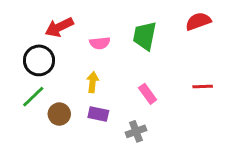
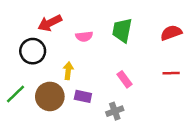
red semicircle: (198, 21) -> (171, 33), moved
yellow arrow: (93, 82) -> (68, 71), moved
green line: (33, 97) -> (16, 94), moved
brown circle: (59, 114) -> (50, 96), size x1.5

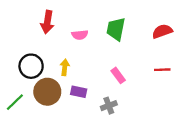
red arrow: (50, 23) -> (47, 22), turned -55
black circle: (33, 51) -> (31, 66), moved
green line: (16, 94) -> (15, 102), moved

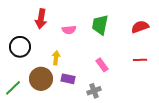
black circle: (31, 66) -> (20, 47), moved

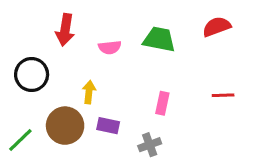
green trapezoid: (100, 25) -> (159, 39), turned 90
red semicircle: (140, 27) -> (217, 27), moved
pink rectangle: (102, 65) -> (162, 103), turned 48

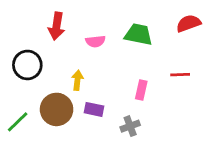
red line: (223, 95) -> (180, 75), moved

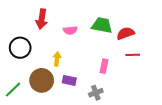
red semicircle: (188, 23) -> (125, 33), moved

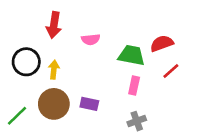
green trapezoid: (102, 25) -> (131, 55), moved
red line: (133, 55) -> (171, 71), turned -40
yellow arrow: (57, 59) -> (54, 70), moved
gray cross: (96, 93) -> (137, 121), moved

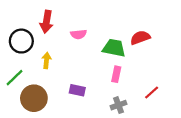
black circle: (26, 62) -> (21, 41), moved
red line: (171, 71) -> (152, 92), moved
brown circle: (54, 104) -> (34, 98), moved
green line: (17, 116) -> (14, 78), moved

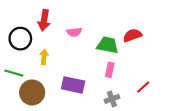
green line: (14, 78) -> (14, 73), turned 60
purple rectangle: (77, 90) -> (73, 85), size x1.5

